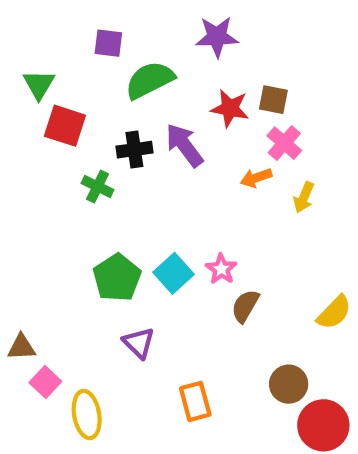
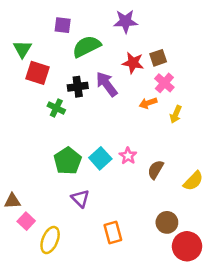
brown square: (273, 100) -> (158, 58), turned -30
brown semicircle: (245, 306) -> (156, 170), moved
yellow ellipse: (87, 414) -> (50, 240), turned 32

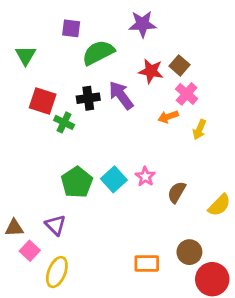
brown square: (158, 58) -> (179, 65), turned -30
red square: (37, 73) -> (43, 101), moved
purple triangle: (80, 199) -> (55, 225), moved
orange rectangle: (113, 232) -> (147, 264), moved, turned -75

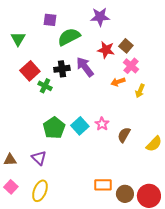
red square: (43, 101) -> (30, 71), turned 30
pink square: (30, 251) -> (11, 187), moved
brown circle: (189, 252) -> (125, 194), moved

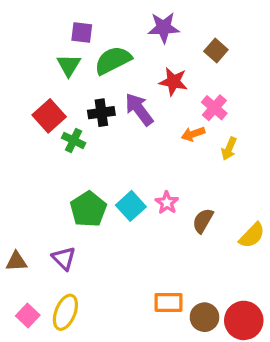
green triangle: (18, 39) -> (69, 65), moved
brown square: (126, 46) -> (216, 50), moved
pink square: (11, 187) -> (28, 316), moved

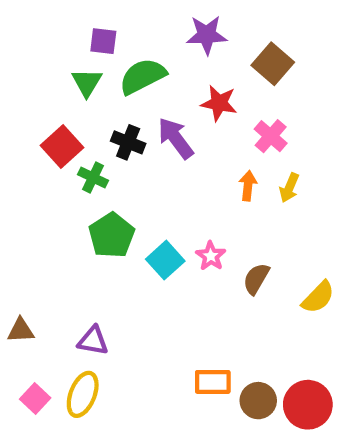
brown square: (216, 50) -> (273, 64), size x1.4
black cross: (101, 113) -> (128, 142), turned 30
orange arrow: (193, 134) -> (248, 186), moved, turned 115
green pentagon: (88, 209) -> (112, 235), moved
purple triangle: (64, 258) -> (93, 341), moved, turned -35

